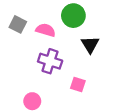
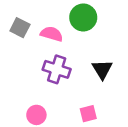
black triangle: (90, 44) -> (102, 69), moved
pink square: (78, 85) -> (88, 114), moved, turned -32

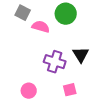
gray square: (20, 28) -> (23, 13), moved
purple cross: (57, 69) -> (55, 62), moved

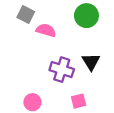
green circle: (66, 14) -> (86, 16), moved

